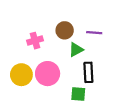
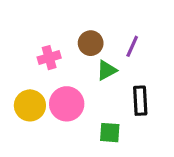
purple line: (94, 33) -> (132, 46), turned -70
black rectangle: (88, 72) -> (140, 101), moved

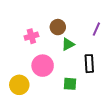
purple line: (132, 46) -> (96, 29), moved
yellow circle: (30, 105) -> (19, 85), moved

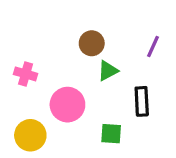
pink cross: (31, 36) -> (26, 74), moved, turned 32

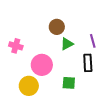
purple line: (153, 47) -> (93, 41), moved, turned -40
yellow circle: (30, 135) -> (29, 86), moved

